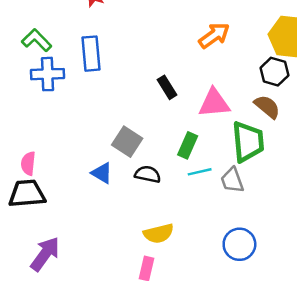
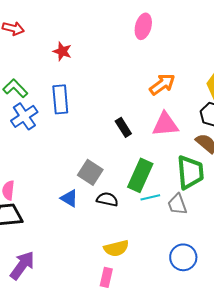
blue cross: (47, 74) -> (24, 116), turned -32
pink triangle: (214, 103) -> (165, 124), moved
green rectangle: (188, 145) -> (140, 175), size x1.5

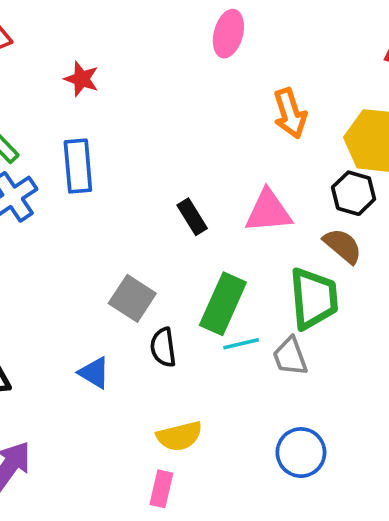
orange arrow: (162, 84) -> (290, 113), moved, turned 108
blue triangle: (69, 198) -> (94, 373), moved
black semicircle: (107, 199) -> (163, 347), turned -110

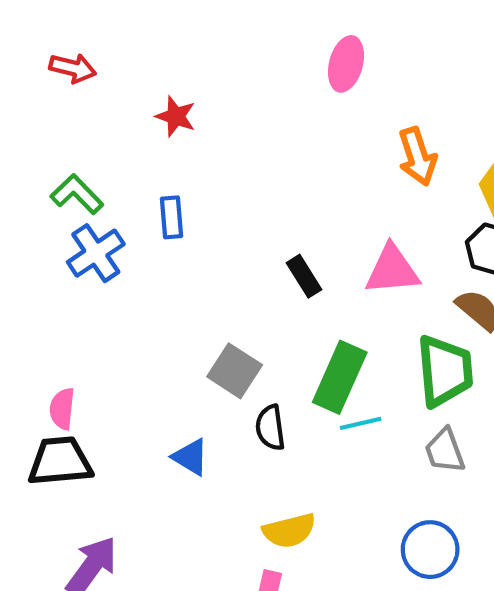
blue rectangle: (78, 166) -> (171, 217), size x0.7
gray trapezoid: (290, 356) -> (445, 451), moved

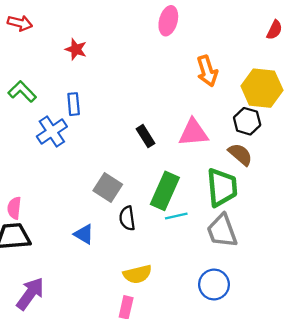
blue cross: (96, 253) -> (52, 132), moved
gray trapezoid: (445, 451) -> (222, 231), size x1.4

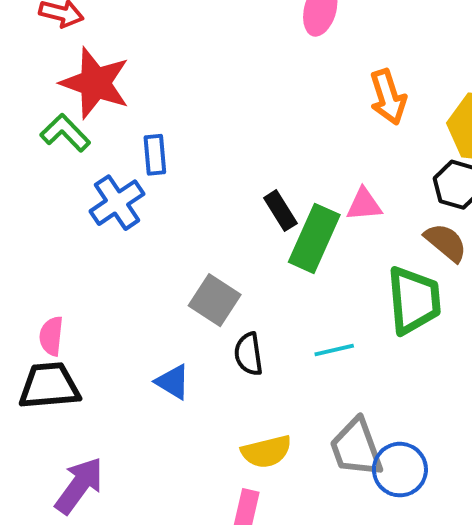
red star: (76, 49) -> (95, 83), moved, size x1.8
pink triangle: (193, 133) -> (364, 205), size x0.7
green rectangle: (165, 191) -> (314, 238), moved
gray trapezoid: (222, 231) -> (356, 448), moved

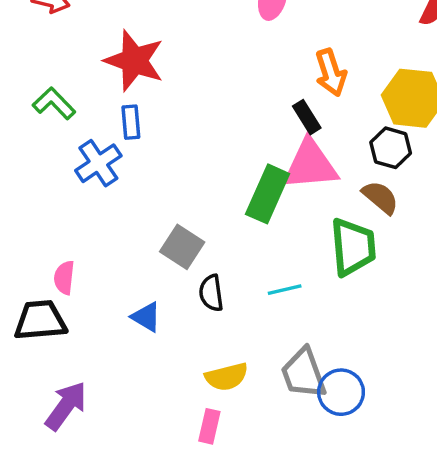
red star: (95, 83) -> (134, 61), moved
pink triangle: (364, 205) -> (310, 165), size x1.8
black rectangle: (280, 211) -> (307, 117), moved
pink semicircle: (51, 336) -> (64, 278), moved

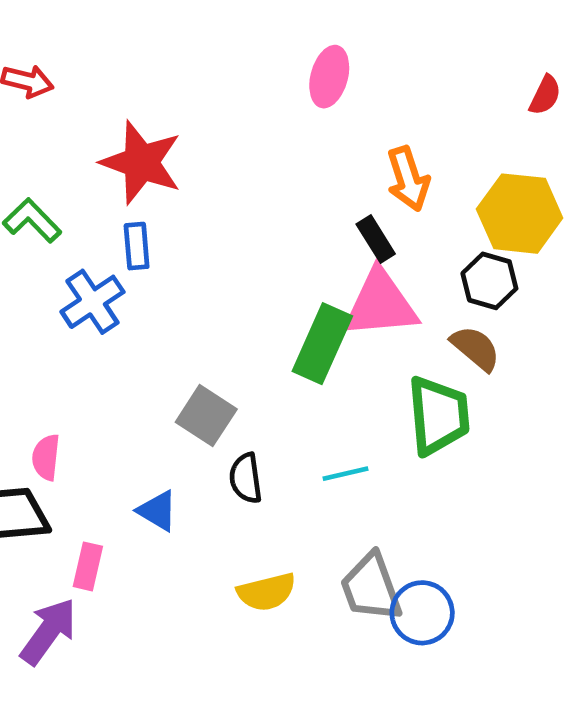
pink rectangle: (209, 426) -> (88, 566), moved

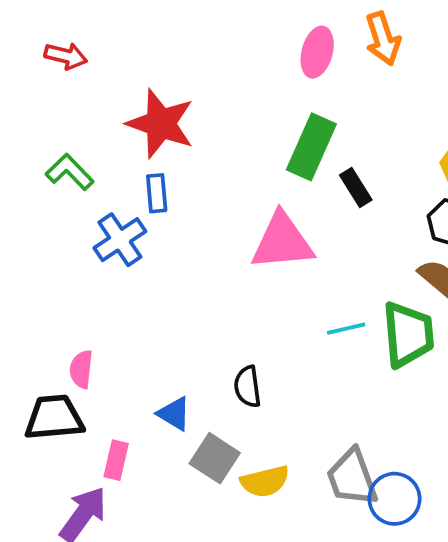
orange arrow: (408, 179) -> (383, 39), moved
pink triangle: (380, 304) -> (282, 242), moved
green rectangle: (322, 344) -> (311, 147), moved
gray square: (206, 416) -> (215, 458), moved
cyan line: (345, 474) -> (346, 329), moved

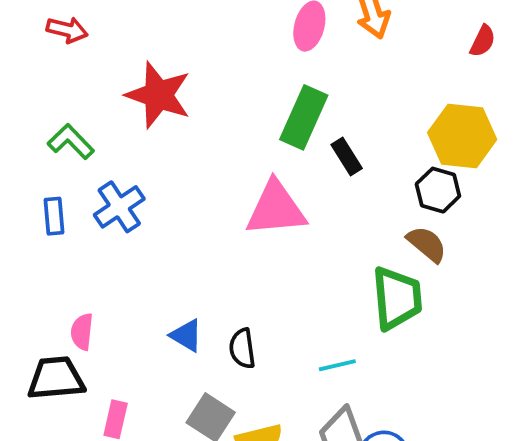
blue rectangle: (157, 193) -> (54, 216), moved
cyan line: (346, 329) -> (337, 365), moved
blue triangle: (174, 414) -> (186, 335), moved

